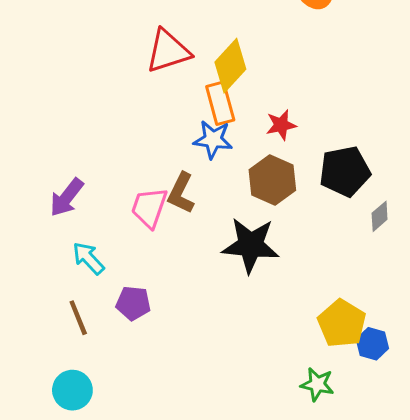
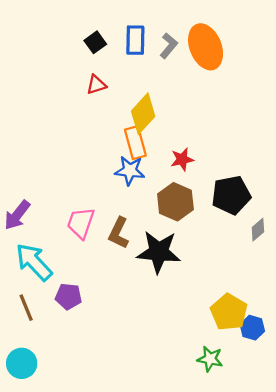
red triangle: (168, 51) -> (96, 85), moved, size x0.6
brown L-shape: (181, 193) -> (119, 233), moved
cyan arrow: (88, 258) -> (34, 262), size x1.5

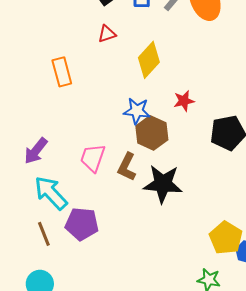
orange rectangle: (135, 143) -> (62, 72), moved
brown hexagon: (175, 202) -> (152, 133), moved
purple pentagon: (68, 296) -> (82, 224), size x1.4

